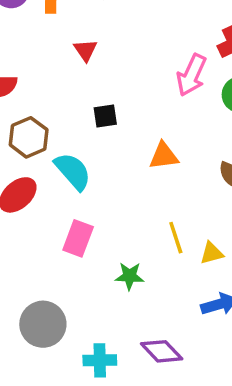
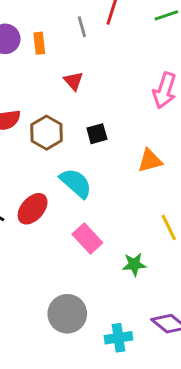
brown hexagon: (29, 137) -> (46, 133), moved
pink rectangle: (78, 238) -> (87, 239), turned -56

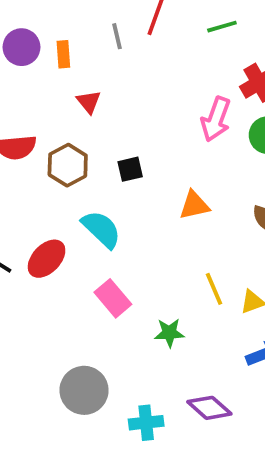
red triangle: (73, 81) -> (89, 102), moved

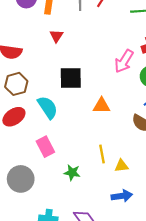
brown hexagon: (68, 165) -> (16, 84), moved
black square: (130, 169) -> (71, 78), size x1.6
gray circle: (84, 390) -> (21, 179), moved

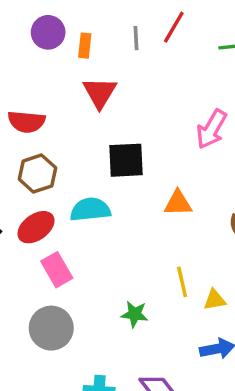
red triangle: (56, 36) -> (100, 93), size x1.5
cyan semicircle: (48, 107) -> (90, 210), turned -60
pink rectangle: (45, 147) -> (57, 270), moved

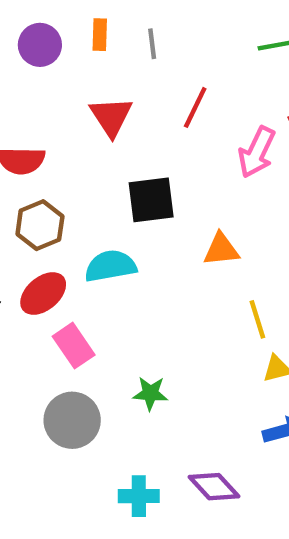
red line: (174, 27) -> (195, 107), moved
orange rectangle: (85, 46) -> (100, 35), moved
yellow line: (182, 282) -> (257, 319), moved
green star: (135, 314) -> (150, 393), moved

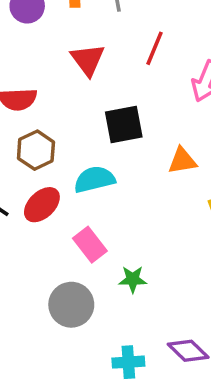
pink rectangle: (74, 346) -> (90, 245), moved

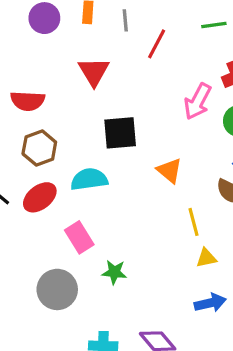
red line: (154, 48) -> (157, 44), moved
orange triangle: (182, 161) -> (169, 171), turned 44

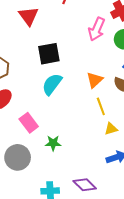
orange triangle: (169, 171) -> (95, 80), moved, turned 42
cyan semicircle: (89, 179) -> (52, 84), moved, turned -40

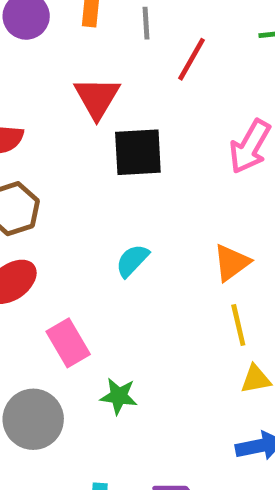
black square: (49, 54) -> (138, 152), moved
cyan semicircle: (52, 84) -> (132, 261), size x0.7

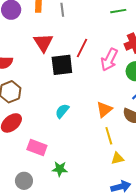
red line: (191, 59) -> (82, 48), moved
pink rectangle: (68, 343) -> (37, 148), turned -36
gray circle: (33, 419) -> (24, 181), size x0.7

